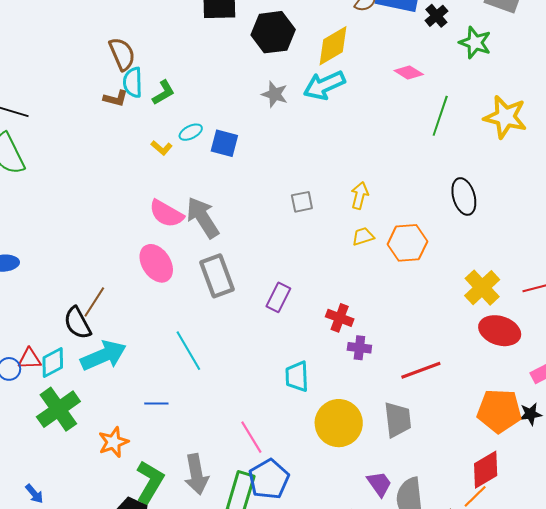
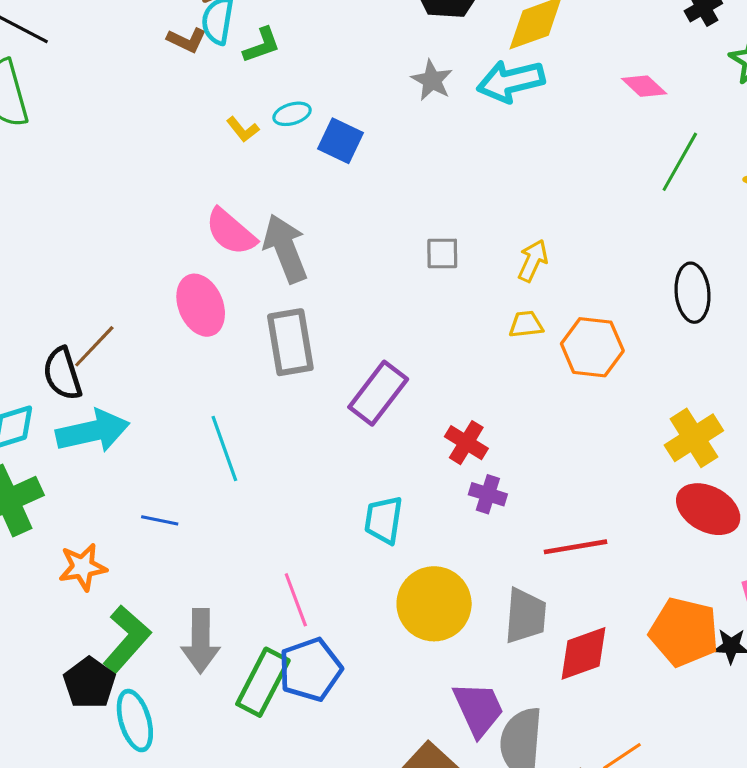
purple rectangle: (278, 297) -> (378, 393), size x1.4
red diamond: (486, 470) -> (584, 653), moved
purple trapezoid: (379, 484) -> (478, 709), size x1.4

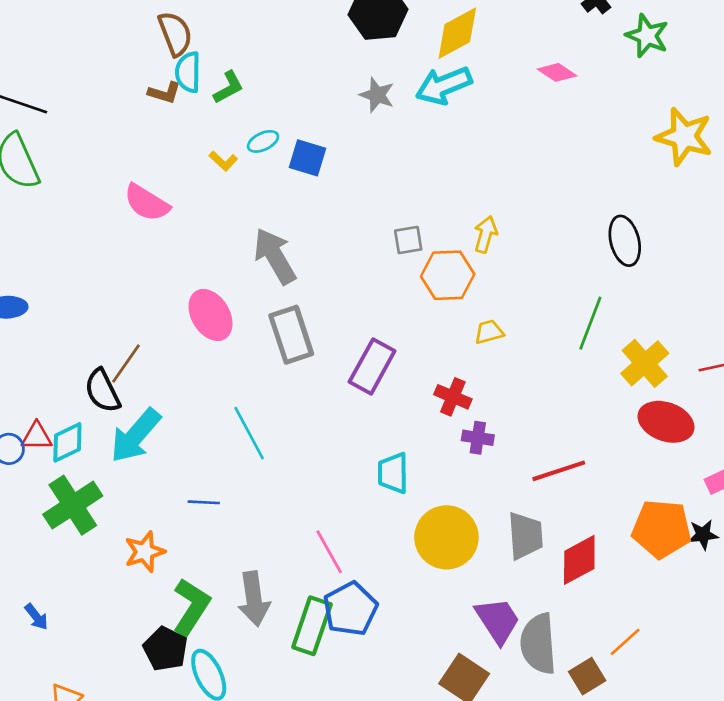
green line: (680, 162) -> (590, 323), moved
pink semicircle: (231, 232) -> (147, 203), moved
yellow trapezoid: (526, 324) -> (489, 332), moved
orange hexagon: (592, 347) -> (448, 275), moved
cyan arrow: (93, 431) -> (135, 436), turned 152

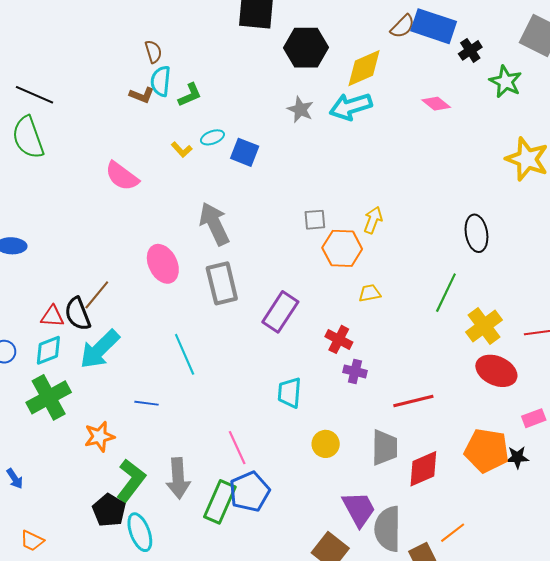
brown semicircle: (175, 34) -> (153, 52), size x0.7
red triangle: (37, 436) -> (52, 316), moved
yellow circle: (446, 537) -> (326, 444), size x0.6

